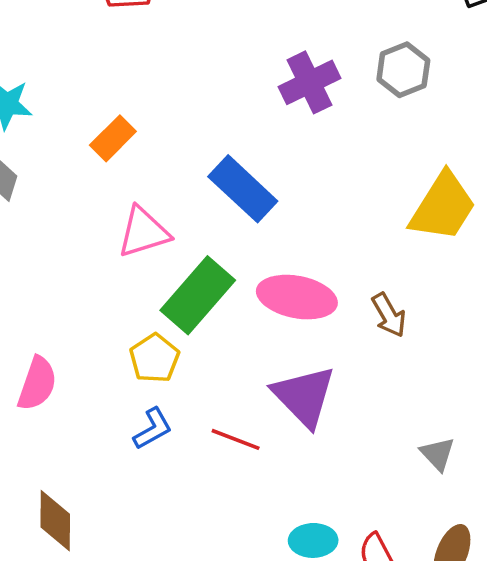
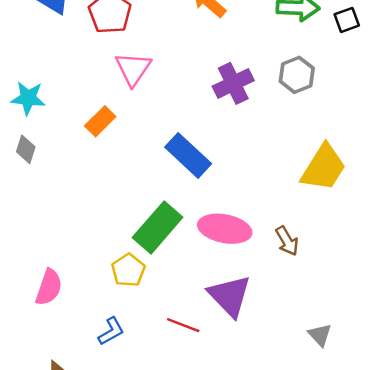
pink triangle: (144, 232) -> (133, 69), moved, turned -39
blue L-shape: (153, 429) -> (111, 331), moved

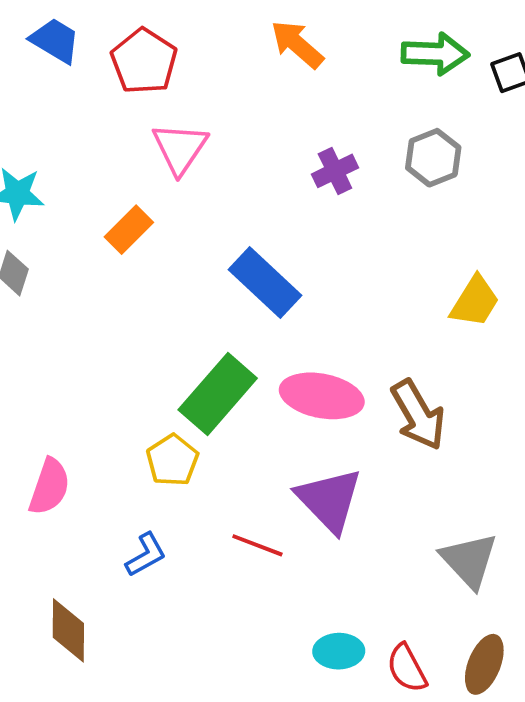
purple cross: (233, 83) -> (335, 171), size x0.7
yellow trapezoid: (324, 168) -> (475, 301), size x0.7
brown arrow: (287, 241) -> (418, 415), size x1.5
gray triangle: (320, 335) -> (469, 560), size x1.6

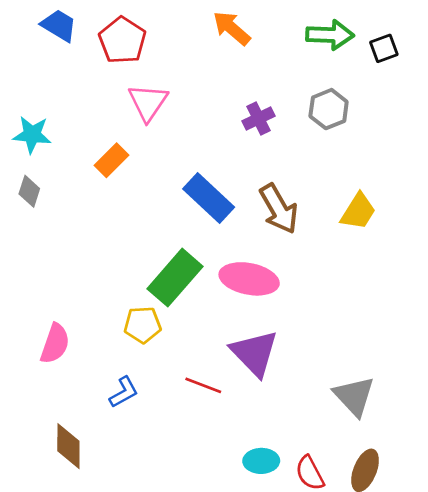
brown arrow: (418, 415) -> (279, 209), moved
yellow pentagon: (172, 460) -> (143, 325), turned 30

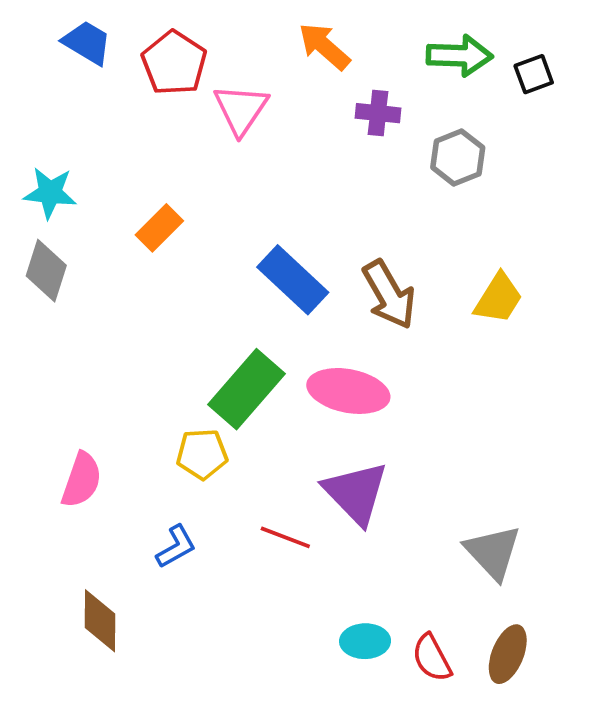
pink triangle: (148, 102) -> (241, 109), moved
purple cross: (259, 118) -> (378, 113), moved, turned 32
gray diamond: (29, 191) -> (46, 271), size x1.4

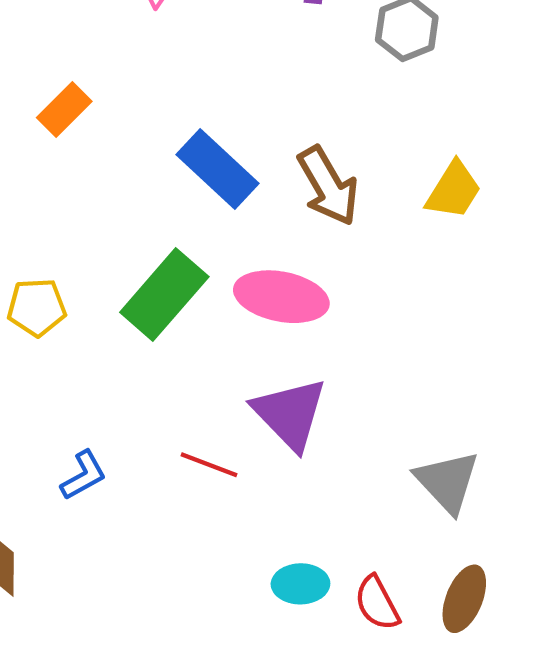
yellow pentagon: (202, 454) -> (37, 307), moved

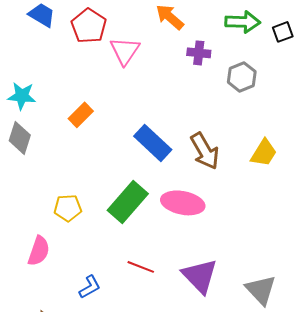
purple triangle: (290, 414) -> (200, 276), moved
red line: (209, 465) -> (141, 267), moved

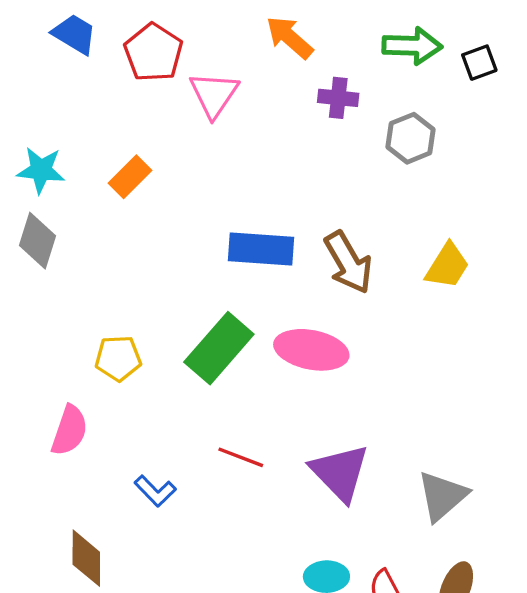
orange rectangle: (81, 115) -> (130, 177), moved
blue rectangle: (153, 143) -> (261, 249), turned -39
blue L-shape: (90, 287) -> (155, 491), turned 75
gray triangle: (261, 290) -> (442, 496), turned 32

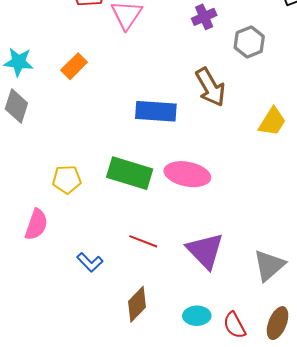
purple cross: (338, 98) -> (204, 17), turned -30
brown arrow: (348, 262) -> (210, 87), moved
green rectangle: (219, 348) -> (130, 173), turned 66
brown diamond: (86, 558) -> (137, 304), moved, turned 44

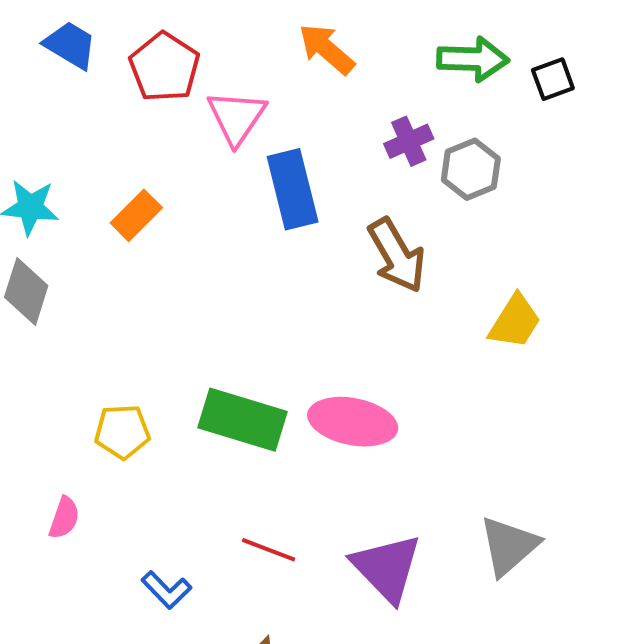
purple cross: (204, 17) -> (409, 141), moved
blue rectangle: (156, 111) -> (293, 189), moved, turned 72
pink semicircle: (36, 224) -> (64, 518), size x0.7
gray triangle: (269, 265) -> (509, 546), moved

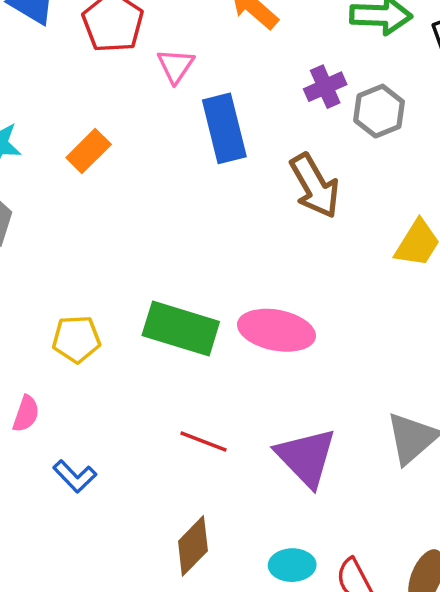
pink triangle: (236, 117) -> (176, 66), size x0.7
blue L-shape: (166, 590) -> (75, 476), moved

